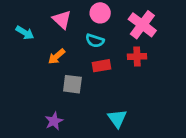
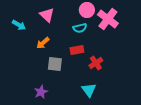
pink circle: (100, 13) -> (87, 10), moved
cyan semicircle: (95, 41) -> (80, 28), moved, turned -32
red cross: (137, 56) -> (96, 63), moved, turned -32

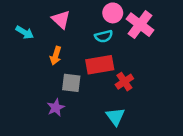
orange arrow: (43, 43) -> (56, 56), turned -32
red rectangle: (77, 50) -> (100, 65), size x1.5
purple star: (41, 92) -> (56, 108), moved

